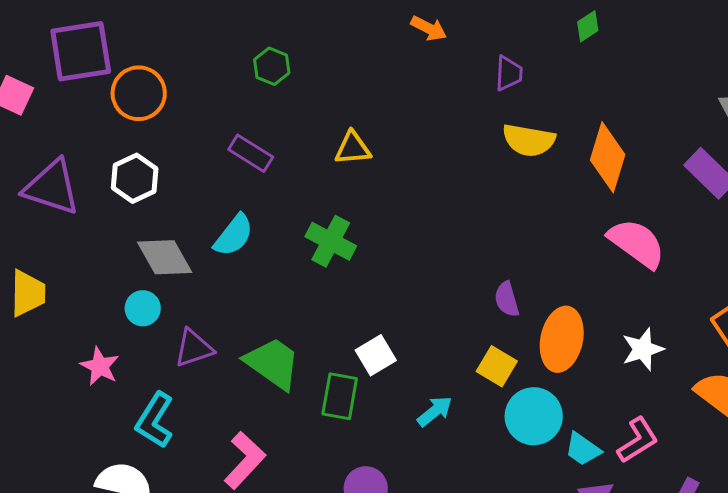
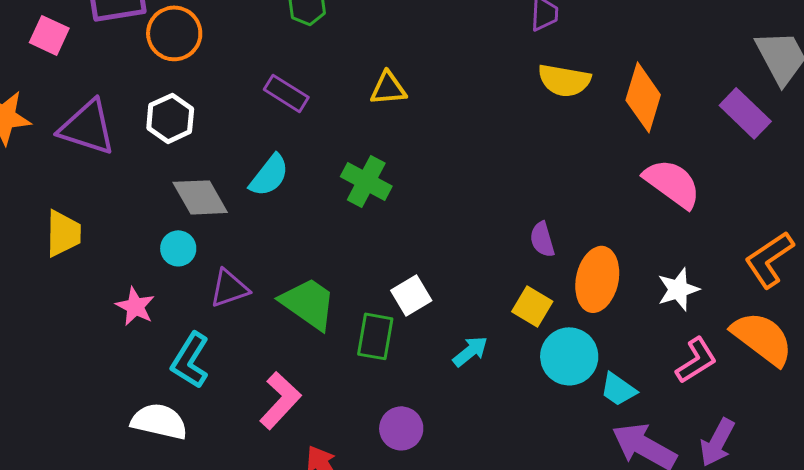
pink L-shape: (638, 440) -> (696, 360), moved

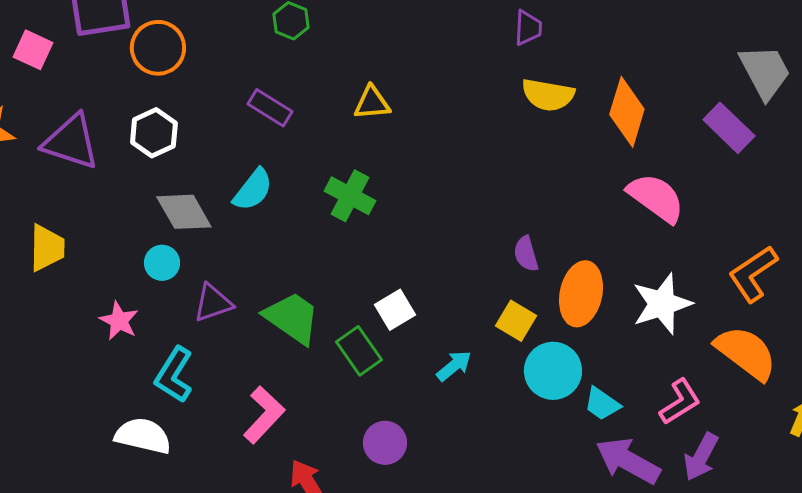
white star: (678, 289) -> (662, 304), size x1.4
green rectangle: (375, 336) -> (359, 351), turned -45
pink L-shape: (696, 360) -> (680, 402), moved

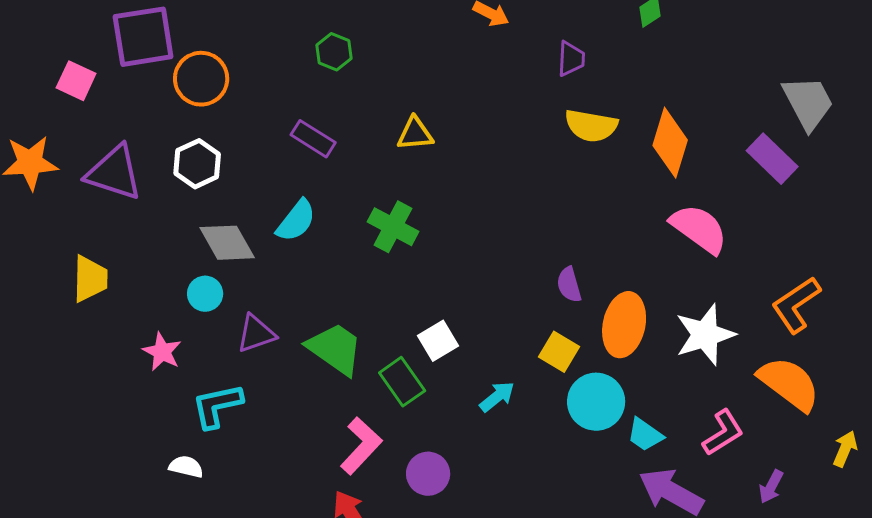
cyan L-shape: (174, 375) -> (217, 406), turned 46
pink L-shape: (264, 415) -> (361, 446), moved
white semicircle: (143, 436) -> (186, 467), size x0.6
purple arrow: (701, 457) -> (771, 487), moved, size x0.7

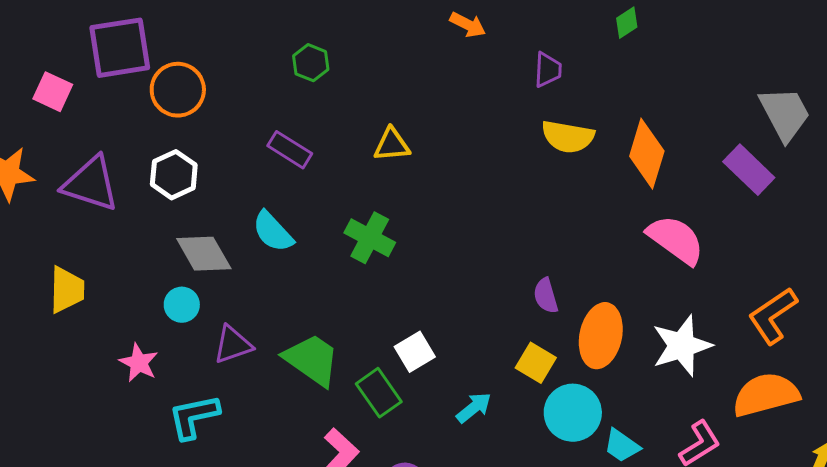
cyan semicircle: (296, 221) -> (273, 232), turned 99
orange semicircle: (789, 384) -> (766, 395), turned -52

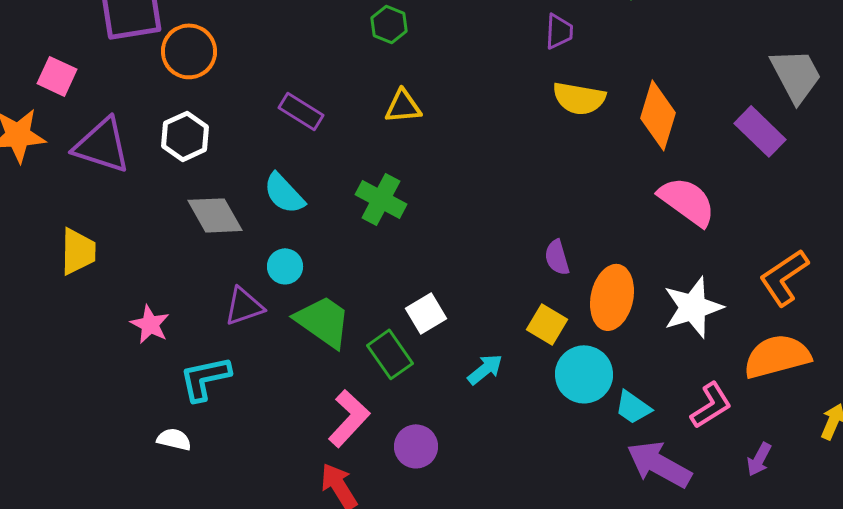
green hexagon: (311, 63) -> (389, 24), moved
pink square: (53, 92) -> (57, 76), moved
cyan circle: (182, 305) -> (285, 266), moved

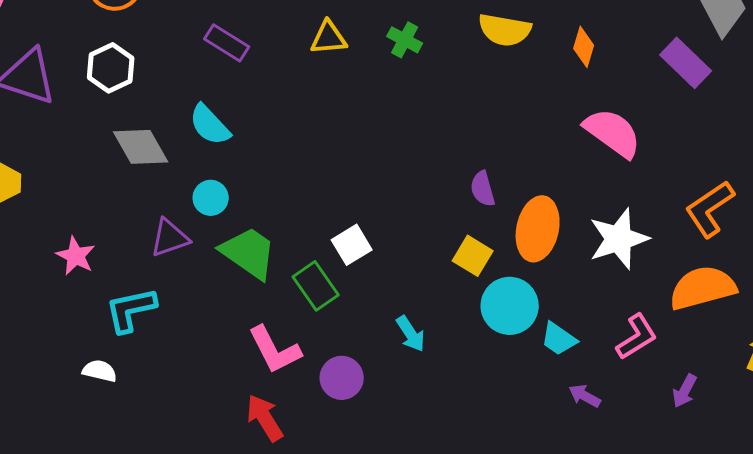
orange diamond: (658, 115) -> (584, 47), size x0.6
green cross: (381, 199) -> (405, 40), moved, size x0.7
cyan arrow: (485, 369) -> (411, 334), moved, turned 96
pink L-shape: (349, 418) -> (275, 350), turned 110
purple arrow: (659, 464) -> (585, 396), size x0.5

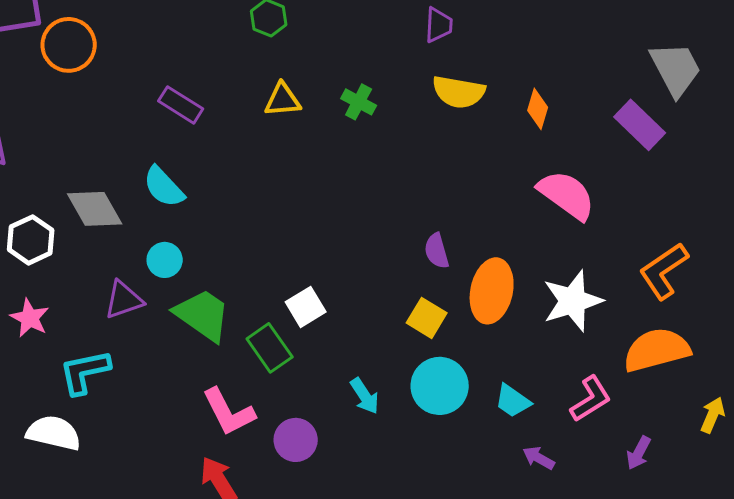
white hexagon: (111, 68) -> (31, 240), moved
cyan circle: (510, 306) -> (440, 386), moved
white semicircle: (100, 371) -> (54, 433), size x1.6

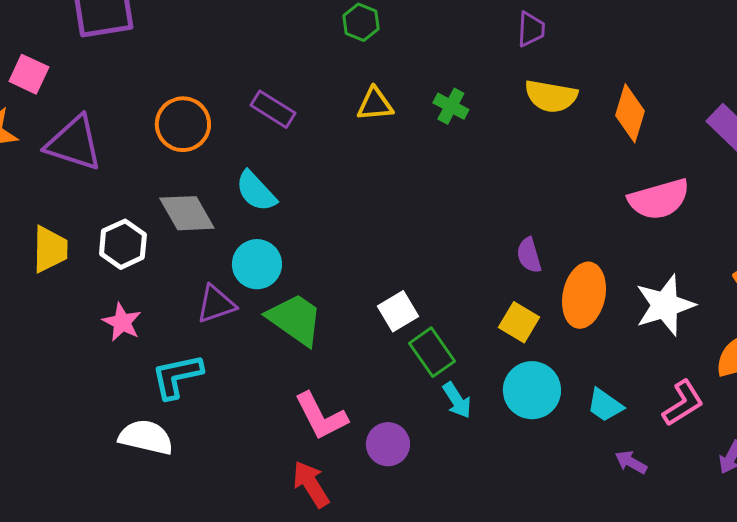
orange circle: (69, 45) -> (183, 124), moved
orange diamond: (538, 109) -> (630, 113), size x1.4
pink semicircle: (567, 195) -> (659, 199), turned 128
cyan circle: (165, 260) -> (257, 264), size x1.4
green rectangle: (270, 348) -> (432, 352), moved

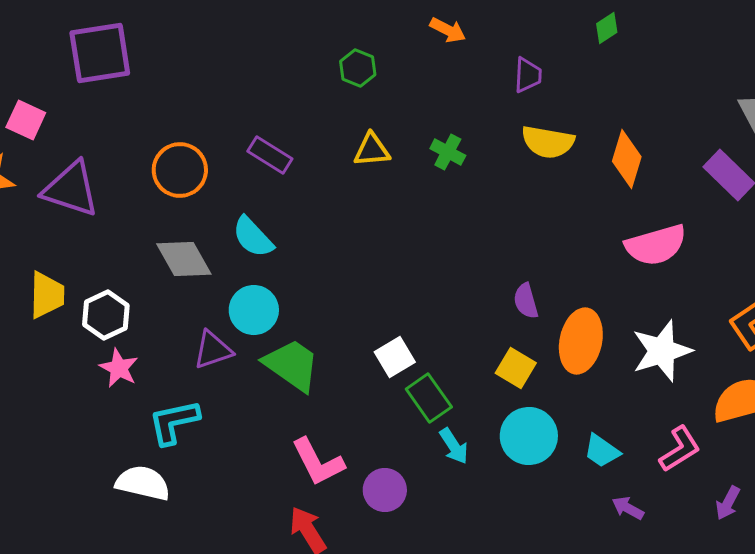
white hexagon: (123, 244) -> (106, 315), moved

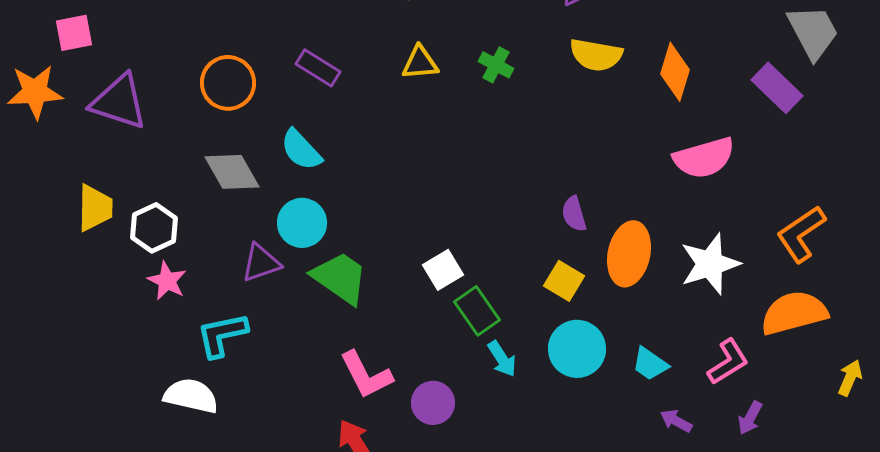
pink square: (26, 120) -> (74, 33), turned -36
purple arrow: (728, 503) -> (750, 418), moved

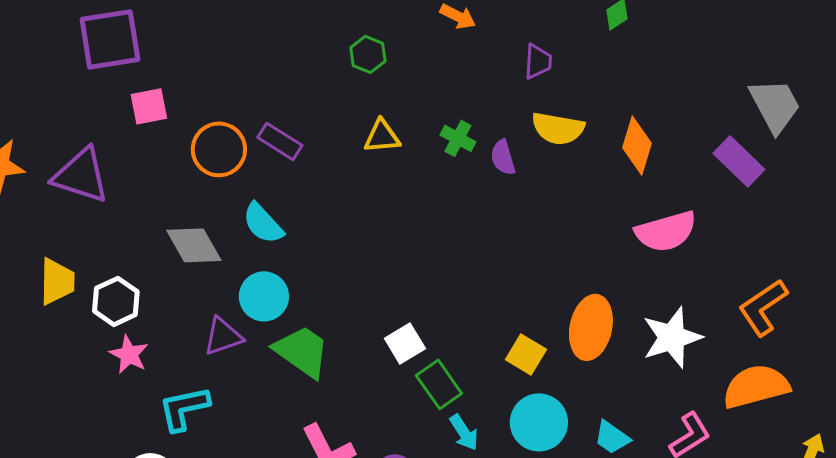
pink square: (74, 33) -> (149, 106), moved
orange circle: (228, 83) -> (219, 149), moved
purple semicircle: (574, 214) -> (503, 157), moved

